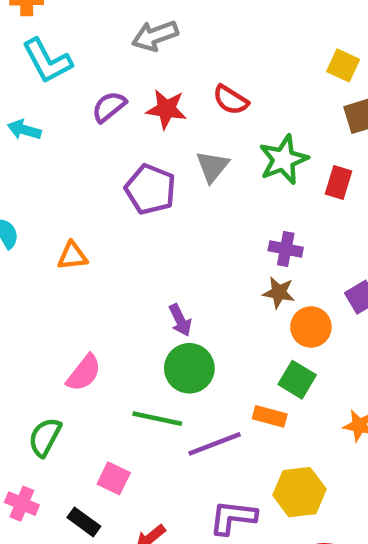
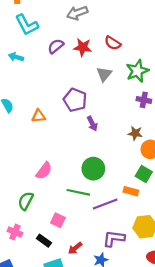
purple pentagon: (150, 189) -> (75, 100), moved
purple cross: (286, 249) -> (144, 100), moved
purple arrow: (180, 320) -> (92, 124), moved

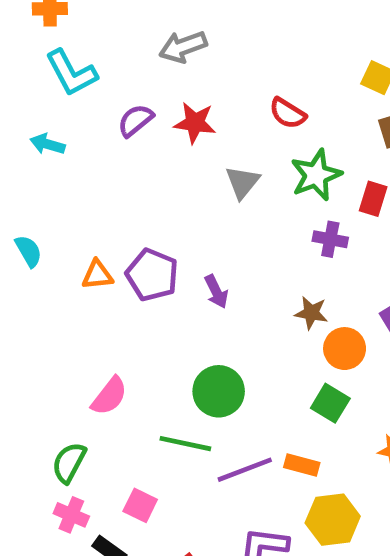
red semicircle: (113, 43) -> (288, 113), moved
purple pentagon: (75, 100) -> (152, 275), moved
orange rectangle: (131, 191) -> (302, 465), moved
pink cross: (15, 232) -> (71, 515), moved

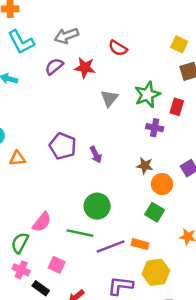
gray arrow: (183, 47) -> (66, 36), moved
red semicircle: (288, 113) -> (118, 48), moved
orange triangle: (97, 275) -> (17, 158), moved
pink semicircle: (109, 396) -> (42, 222), moved

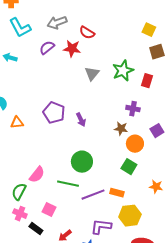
red semicircle: (118, 48) -> (87, 33), moved
purple cross: (155, 128) -> (133, 109), moved

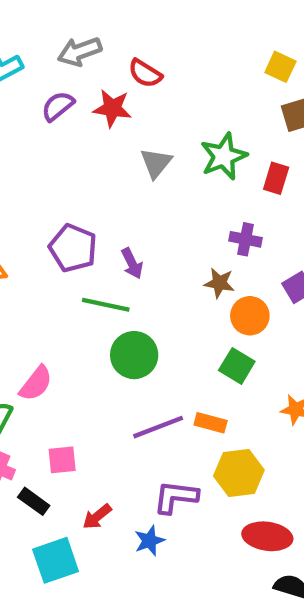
green line: (68, 184) -> (106, 305), moved
pink square: (49, 210) -> (62, 460), turned -32

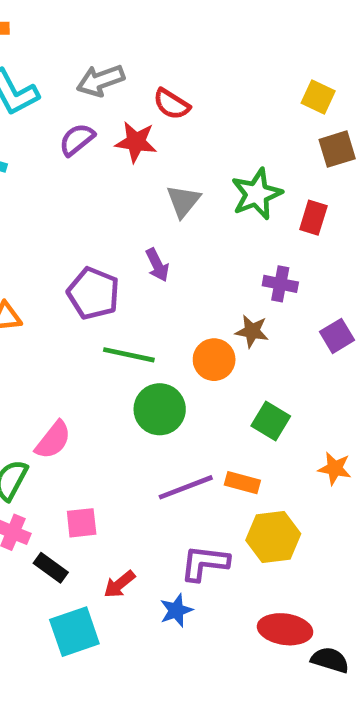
purple arrow: (132, 263) -> (157, 265), moved
orange circle: (250, 316) -> (214, 360), moved
red ellipse: (267, 536) -> (285, 629), moved

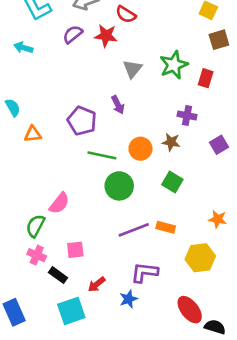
orange circle: (214, 360) -> (140, 149), moved
green square: (271, 421) -> (172, 182), moved
yellow hexagon: (273, 537) -> (200, 258), moved
red ellipse: (285, 629) -> (190, 310), turned 44

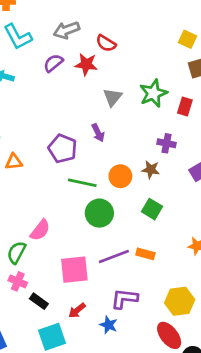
pink square: (75, 250) -> (74, 270), moved, size x1.6
yellow hexagon: (200, 258) -> (180, 301), moved
blue star: (128, 299) -> (109, 325), turned -30

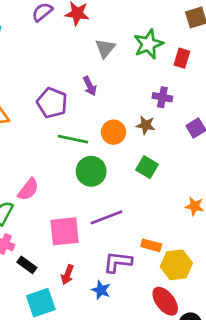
orange rectangle: (145, 254) -> (151, 245), moved
red arrow: (77, 310) -> (67, 275), turned -30

